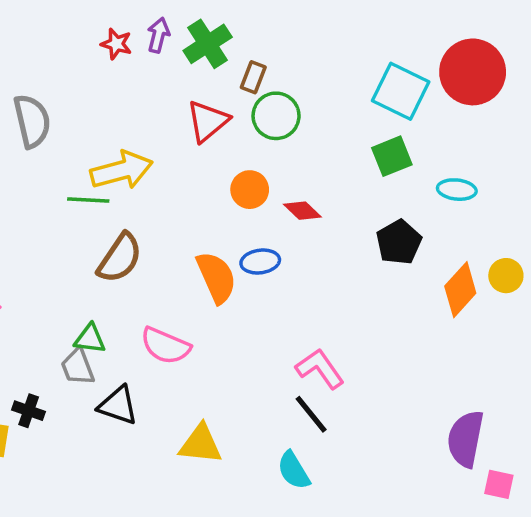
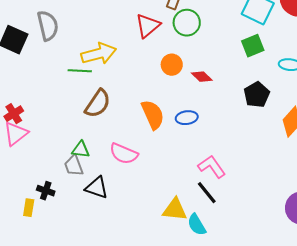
blue ellipse: (260, 262) -> (187, 118), moved
yellow triangle: (201, 444) -> (175, 210), moved

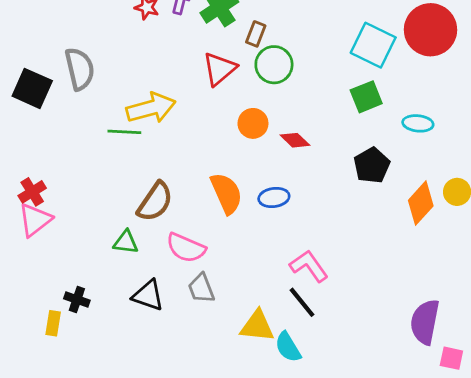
brown semicircle: (98, 104) -> (155, 202), moved
gray trapezoid: (74, 166) -> (201, 288), moved

